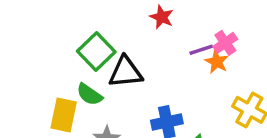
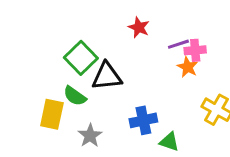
pink cross: (225, 43) -> (195, 50), turned 30
purple line: (201, 50) -> (178, 44), moved

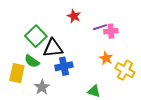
orange star: (188, 67) -> (106, 58), moved
blue cross: (143, 120) -> (64, 66), moved

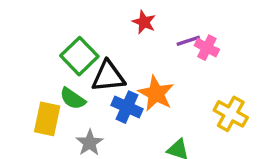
pink cross: (111, 31) -> (207, 48), turned 32
orange star: (106, 58) -> (156, 93), moved, size x1.5
blue cross: (64, 66) -> (127, 107), turned 36

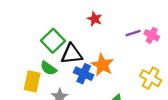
purple line: (188, 41) -> (133, 33), moved
pink cross: (207, 48) -> (152, 35), moved

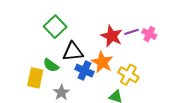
red star: (95, 19) -> (112, 36), moved, size x1.5
green square: (53, 41) -> (55, 27), moved
yellow cross: (151, 78) -> (128, 75), moved

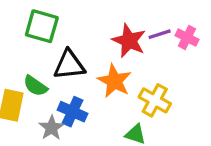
green square: (55, 27) -> (42, 26), turned -30
blue cross: (84, 71) -> (72, 112), moved

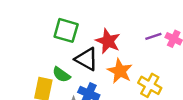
red star: (129, 41) -> (108, 41), moved
black triangle: (69, 65) -> (86, 59), turned 35

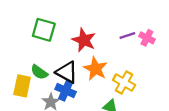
black triangle: (86, 59) -> (67, 72), moved

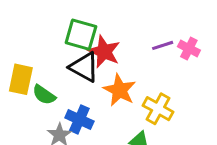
green square: (44, 30) -> (81, 35), moved
black triangle: (67, 72) -> (84, 67), moved
yellow rectangle: (22, 86) -> (21, 79), moved

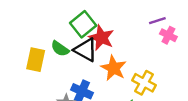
green square: (81, 35) -> (83, 24), turned 35
purple line: (163, 45) -> (157, 21), moved
green semicircle: (44, 95) -> (60, 49), moved

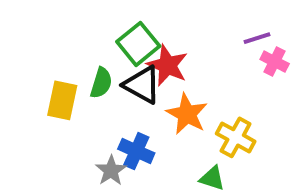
green semicircle: (60, 49) -> (101, 83), turned -108

